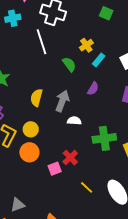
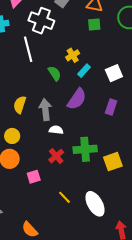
green square: (106, 13) -> (94, 25), turned -32
purple semicircle: (93, 89) -> (77, 99), size x1.6
gray arrow: (62, 101) -> (45, 110), turned -30
red cross: (70, 158) -> (56, 156), moved

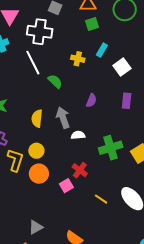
yellow cross: (73, 55) -> (78, 59), turned -32
cyan rectangle: (84, 71) -> (102, 50), moved
green semicircle: (55, 73) -> (55, 81), moved
purple semicircle: (77, 99) -> (91, 101), size x0.6
red cross: (56, 156) -> (80, 170), moved

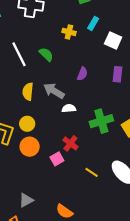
white line: (33, 63) -> (19, 54), moved
white square: (122, 67) -> (113, 40), turned -30
gray arrow: (63, 118) -> (54, 91), turned -40

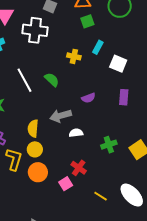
purple semicircle: (82, 74) -> (88, 98), turned 48
gray arrow: (54, 91) -> (61, 116), turned -45
yellow semicircle: (28, 92) -> (33, 128), moved
green cross: (101, 121) -> (109, 145), size x0.7

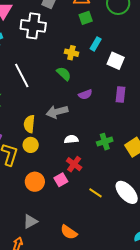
green semicircle: (52, 80) -> (64, 74), moved
white semicircle: (76, 133) -> (71, 139), moved
orange circle: (38, 172) -> (35, 182), moved

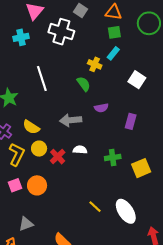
cyan rectangle: (96, 44) -> (113, 53), moved
purple rectangle: (120, 94) -> (131, 121), moved
yellow semicircle: (29, 124) -> (31, 127), moved, turned -72
red cross: (74, 164) -> (58, 157), moved
pink square: (61, 180) -> (15, 185), moved

